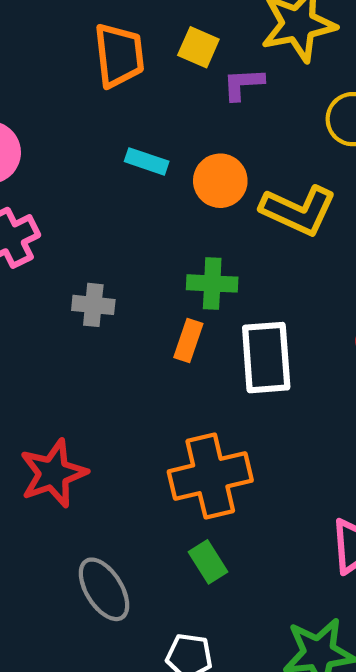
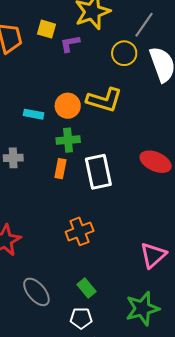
cyan rectangle: (147, 161) -> (34, 114), moved
orange circle: (220, 181) -> (68, 106), moved
orange cross: (210, 476) -> (80, 231), size x0.7
green rectangle: (208, 562) -> (86, 288), moved

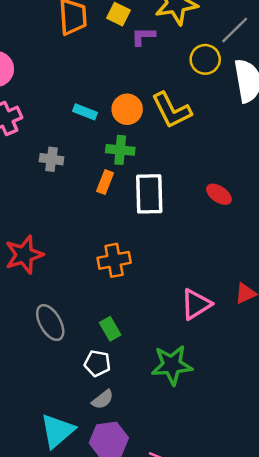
yellow L-shape: (104, 100) -> (172, 110), turned 36
red ellipse: (156, 162) -> (219, 194), size x0.7

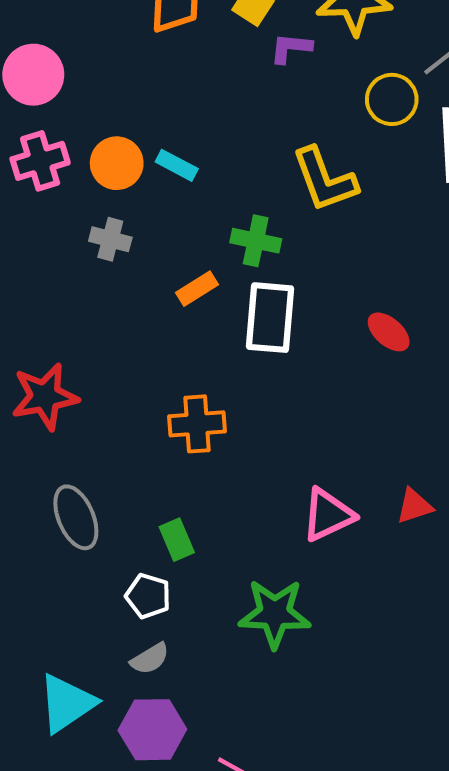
orange circle: (127, 109) -> (117, 163), moved
green cross: (120, 150) -> (256, 241), moved
orange rectangle: (105, 182) -> (197, 289), turned 30

